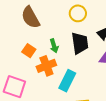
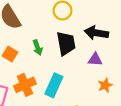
orange cross: (46, 66) -> (25, 85), moved

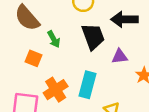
green arrow: (38, 47) -> (54, 39), moved
purple triangle: (95, 59) -> (120, 56), moved

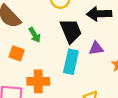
cyan rectangle: (87, 85) -> (71, 62), moved
orange cross: (56, 90) -> (38, 81), turned 35

